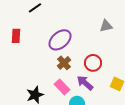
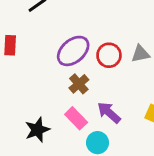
gray triangle: (106, 26) -> (140, 54), moved
red circle: (93, 63) -> (109, 55), moved

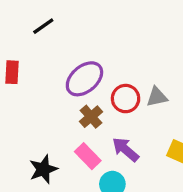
gray triangle: (140, 54) -> (157, 97), moved
red circle: (109, 55) -> (126, 99), moved

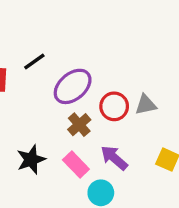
black line: (43, 26) -> (34, 61), moved
black star: (43, 169) -> (31, 160), moved

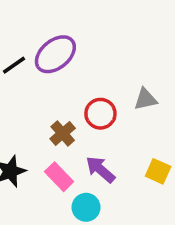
purple ellipse: (73, 86) -> (55, 54), moved
gray triangle: (146, 105) -> (145, 99), moved

